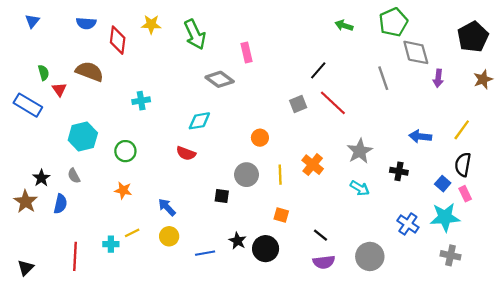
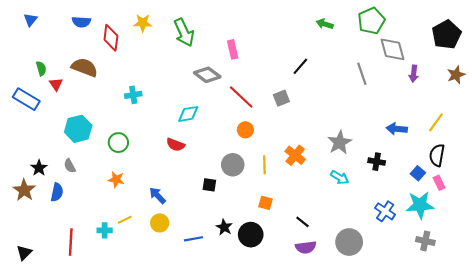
red line: (333, 103) -> (241, 97), moved

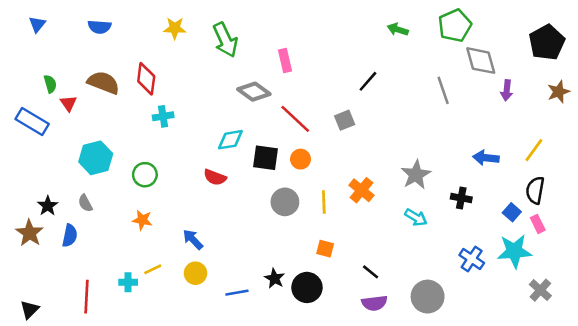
red diamond: (111, 38) -> (146, 79), moved
black square: (209, 185) -> (265, 158), moved, size x1.5
gray cross: (425, 241) -> (540, 290), moved, turned 30

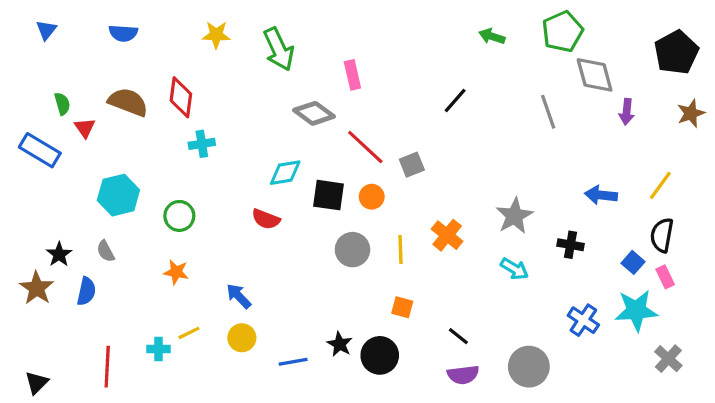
gray square: (345, 120) -> (412, 165), moved

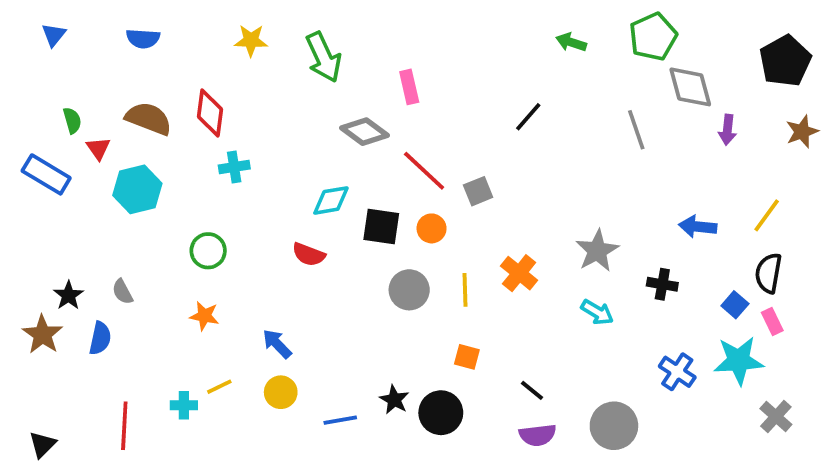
cyan hexagon: (118, 195) -> (137, 189), moved

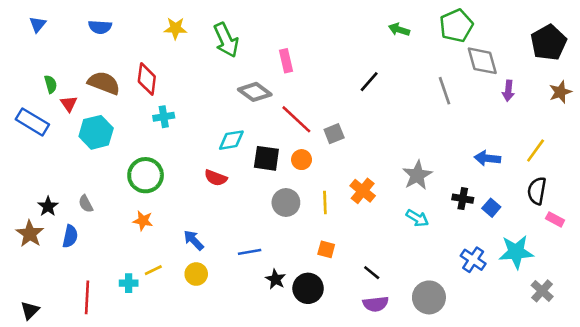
green circle: (208, 251) -> (146, 175), size x1.4
blue square: (735, 305) -> (491, 208), moved
pink rectangle: (772, 321) -> (555, 219), moved, turned -36
blue line: (340, 420) -> (250, 252), moved

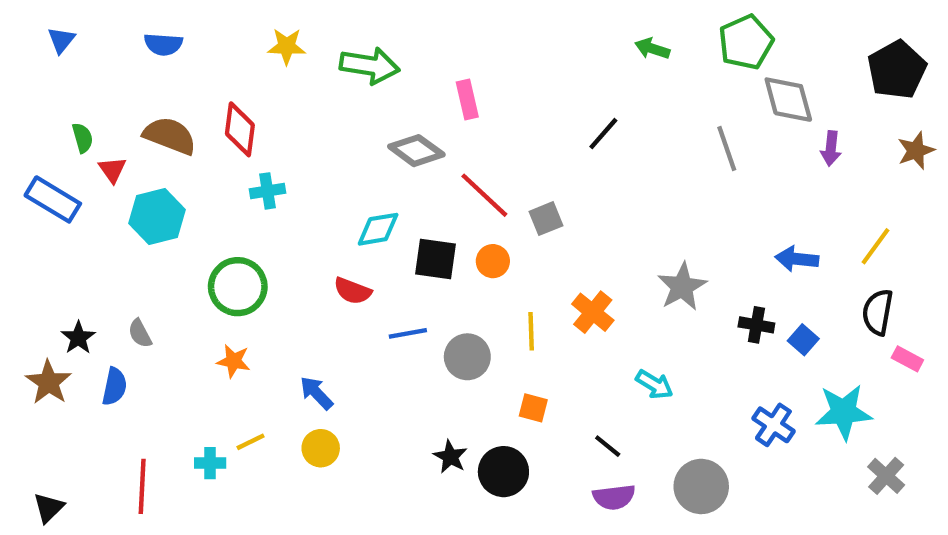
green arrow: (226, 40) -> (370, 66), turned -56
gray circle: (286, 203) -> (467, 357), moved
cyan arrow: (417, 218) -> (654, 384), moved
blue line: (250, 252) -> (408, 333), moved

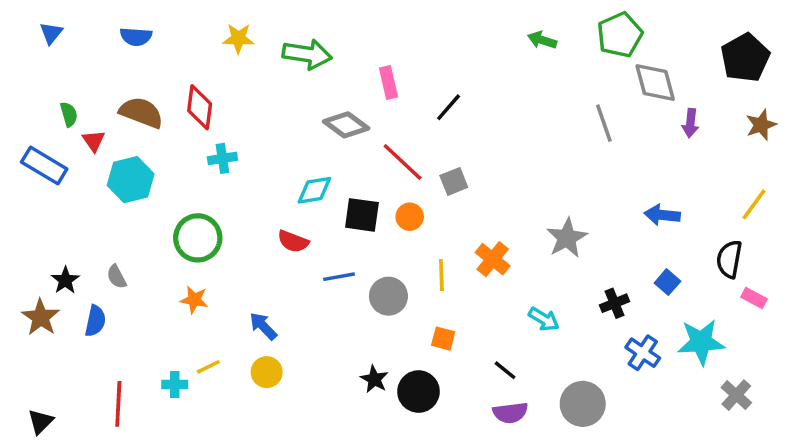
black line: (603, 134) -> (449, 107), moved
yellow line: (876, 246) -> (754, 204), moved
black cross: (756, 325) -> (614, 303), moved, turned -32

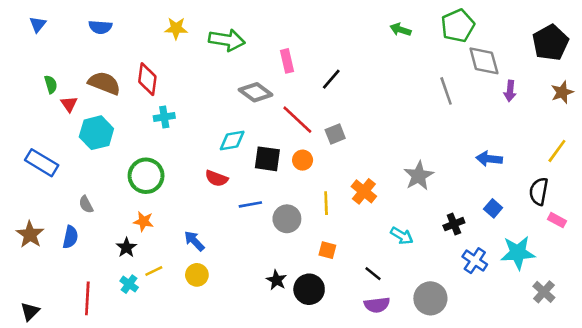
blue rectangle: (44, 165) -> (42, 163), moved
black star: (65, 280) -> (126, 247), moved
cyan cross: (175, 384) -> (129, 284), turned 36

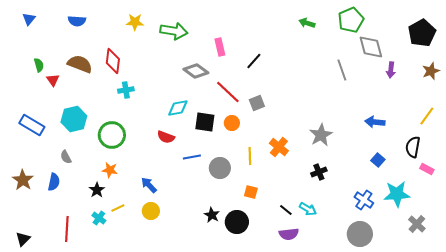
cyan hexagon: (96, 133) -> (74, 119), moved
black cross: (454, 224) -> (319, 172), moved
cyan arrow: (402, 236) -> (308, 209), moved
gray circle: (430, 298) -> (360, 234), moved

